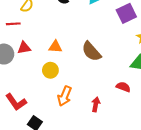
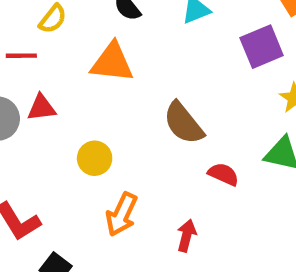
orange triangle: (55, 47) -> (112, 62), moved, size x1.5
red semicircle: (123, 87) -> (223, 174), moved

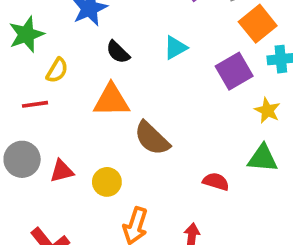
red triangle: (41, 108) -> (62, 171), moved
brown semicircle: (183, 123) -> (152, 138), moved

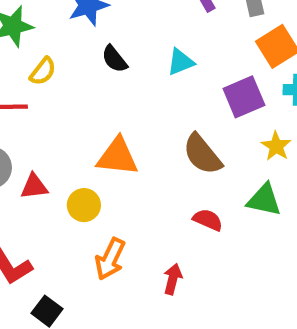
orange triangle: (111, 100) -> (117, 157), moved
brown semicircle: (152, 138) -> (202, 154), moved

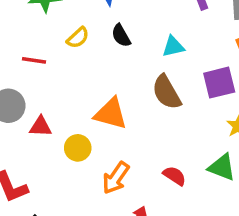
yellow semicircle: (43, 71) -> (78, 38), moved
brown semicircle: (202, 154) -> (166, 92), moved
orange arrow: (110, 259) -> (116, 178), moved

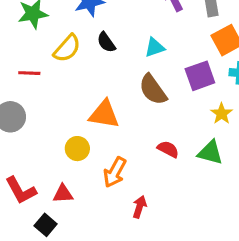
yellow semicircle: (78, 38) -> (67, 48), size x1.4
red triangle: (40, 127) -> (63, 194), moved
red semicircle: (174, 176) -> (168, 149), moved

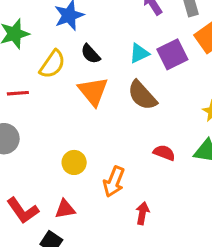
purple square: (200, 76) -> (172, 54), moved
orange triangle: (104, 114) -> (93, 91), moved, turned 48

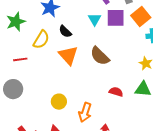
cyan triangle: (139, 53) -> (95, 19), moved, turned -32
purple square: (172, 54) -> (116, 18), moved, turned 30

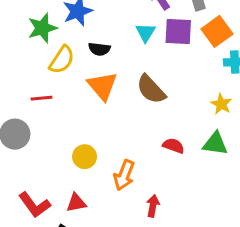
green star: (16, 22) -> (42, 28), moved
black semicircle: (65, 31) -> (99, 49), turned -40
red line: (20, 59) -> (42, 98), moved

